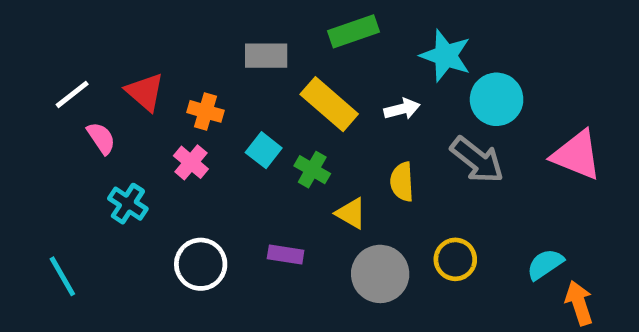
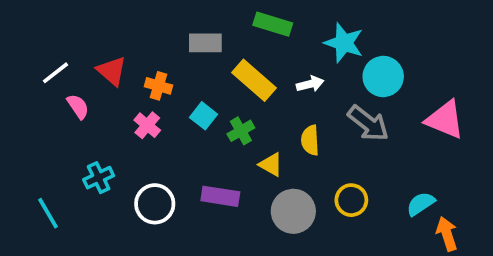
green rectangle: (353, 31) -> (273, 24), turned 36
green cross: (312, 170) -> (241, 131), turned 30
cyan cross: (128, 204) -> (99, 178), moved, turned 32
purple rectangle: (286, 255) -> (220, 196), size x1.4

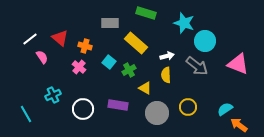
white arrow: (310, 84) -> (167, 56), moved
orange arrow: (447, 234) -> (239, 125), turned -36

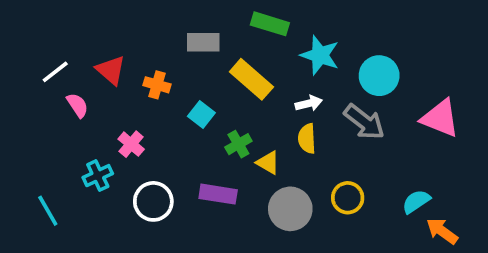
cyan star: (184, 23) -> (320, 55), moved
pink cross: (79, 67) -> (131, 144), moved
green cross: (129, 70) -> (238, 144), moved

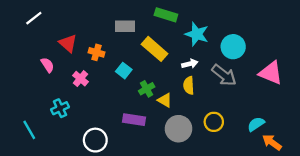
white line: (55, 72) -> (34, 18), moved
pink cross: (131, 144) -> (80, 79), moved
white circle: (153, 201) -> (95, 140), moved

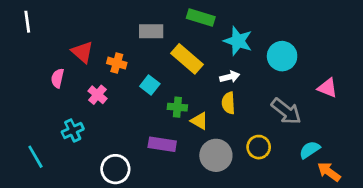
white line: (34, 18) -> (27, 22), moved, turned -60
pink semicircle: (47, 65) -> (58, 78), turned -133
pink triangle: (271, 73) -> (328, 88), size x0.7
gray arrow: (224, 75) -> (286, 111), moved
green cross: (147, 89) -> (177, 107), turned 35

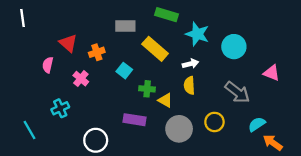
orange cross: (117, 63) -> (97, 52), turned -35

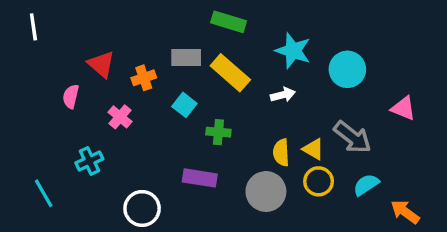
green rectangle: (166, 15) -> (229, 22), moved
gray rectangle: (125, 26) -> (186, 57), moved
yellow semicircle: (189, 85) -> (281, 152), moved
yellow triangle: (165, 100) -> (313, 149), moved
cyan semicircle: (257, 124) -> (366, 185), moved

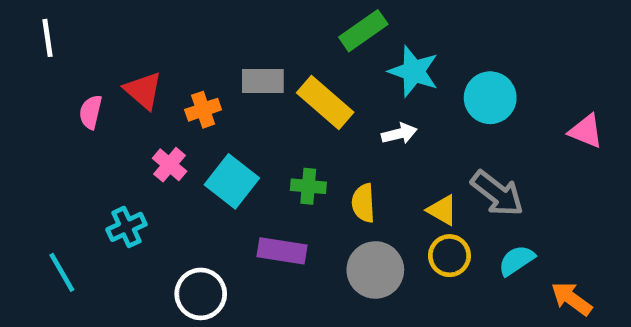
green rectangle: (229, 22) -> (363, 31), moved, turned -52
pink semicircle: (71, 96) -> (91, 112), moved
cyan square: (184, 105) -> (232, 181), moved, size x1.5
pink triangle: (403, 108) -> (586, 131), moved
yellow semicircle: (281, 152) -> (363, 203), moved

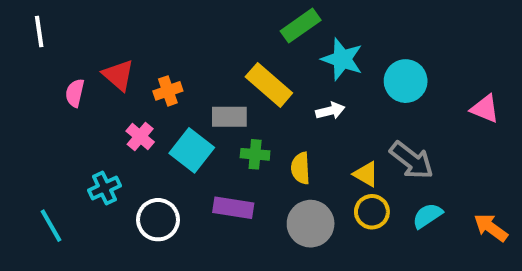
gray rectangle: (263, 81) -> (229, 117), moved
white circle: (201, 294) -> (158, 220), moved
orange arrow: (572, 299) -> (491, 228), moved

